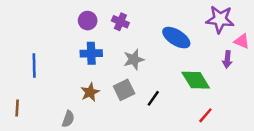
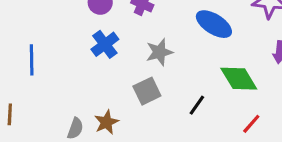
blue cross: (91, 53) -> (105, 44), turned -35
brown star: (90, 92) -> (106, 122), moved
black line: (153, 98) -> (197, 105), moved

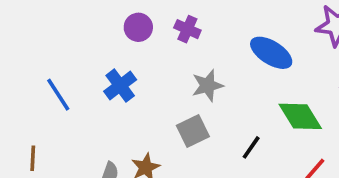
blue cross: (105, 44) -> (120, 86), moved
blue line: (32, 60) -> (58, 95), turned -32

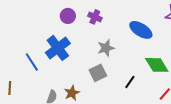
blue cross: (120, 86) -> (58, 48), size x1.4
blue line: (58, 95) -> (32, 62), moved

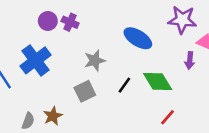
purple cross: (95, 17) -> (70, 22), moved
black line: (130, 82) -> (124, 85), moved

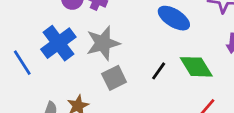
gray star: (95, 60) -> (103, 43), moved, size x1.4

